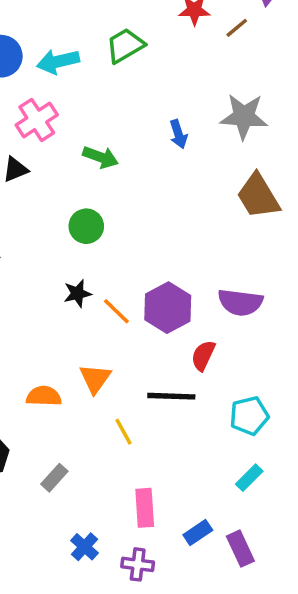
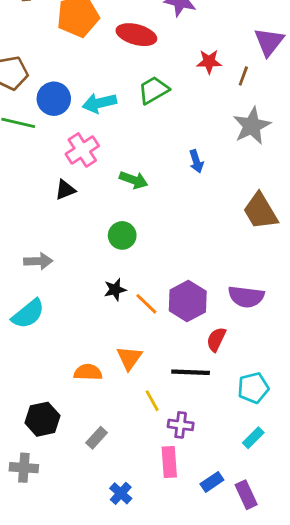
brown line: (237, 28) -> (243, 76), turned -30
gray star: (244, 116) -> (252, 126), moved, turned -30
purple cross: (138, 564) -> (181, 425), moved

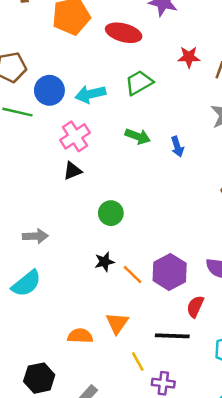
green arrow: (134, 180) -> (138, 136), moved
black triangle: (65, 190) -> (72, 171), moved

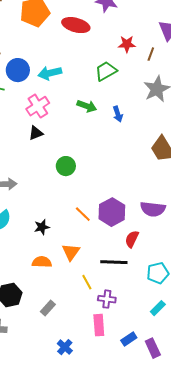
green trapezoid: (139, 83) -> (106, 71), moved
black star: (104, 262) -> (42, 227), moved

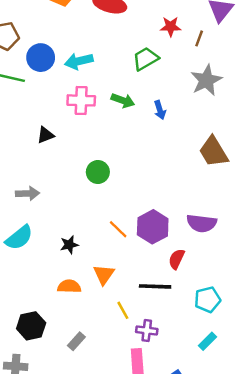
pink cross: (38, 106) -> (81, 100), moved, turned 35
black triangle: (36, 133) -> (45, 135), moved

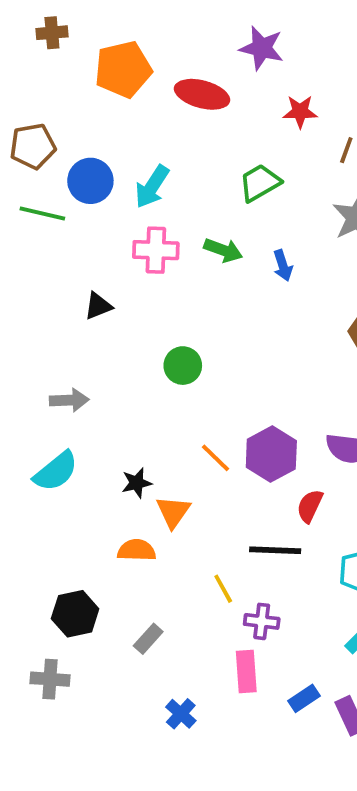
red star: (171, 27) -> (300, 112), moved
cyan arrow: (79, 61) -> (152, 187), turned -44
orange triangle: (104, 275) -> (173, 512), moved

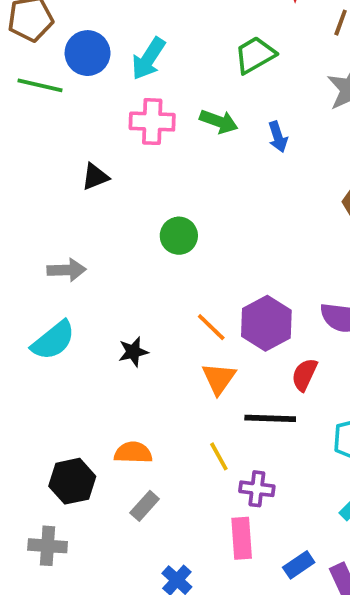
orange triangle: (173, 512) -> (219, 378), moved
orange semicircle: (137, 550) -> (133, 453), moved

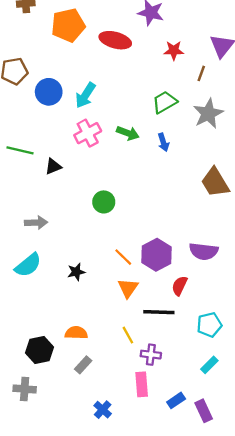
green trapezoid: (255, 55) -> (165, 102), moved
green line: (40, 85) -> (20, 150), moved
pink cross: (152, 122) -> (88, 133), turned -30

